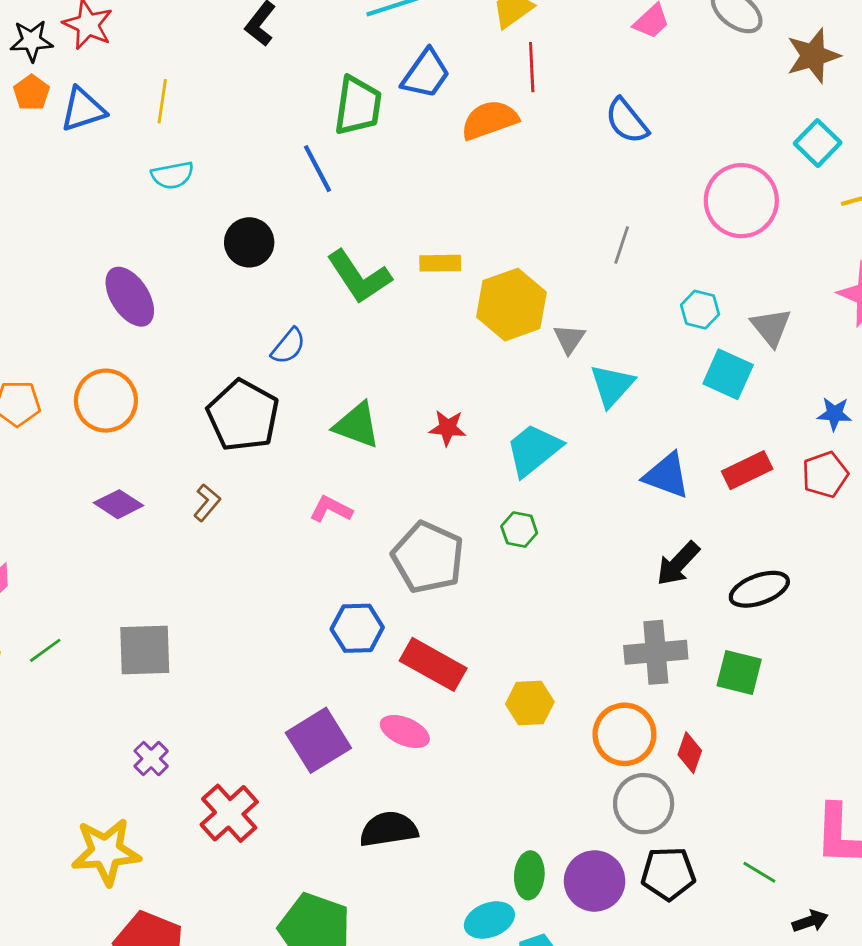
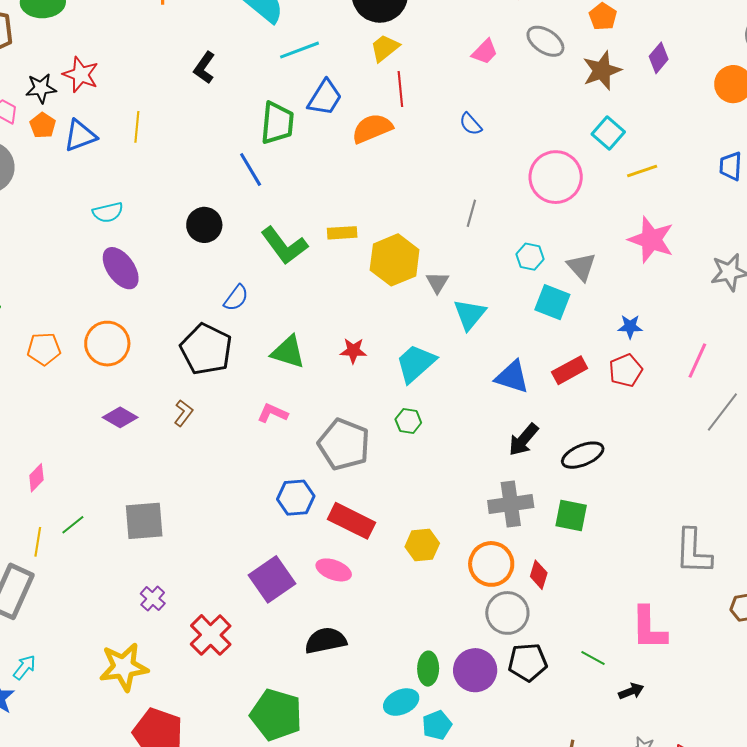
blue semicircle: (627, 121) -> (471, 124), size x0.7
cyan semicircle: (172, 175) -> (108, 212), moved

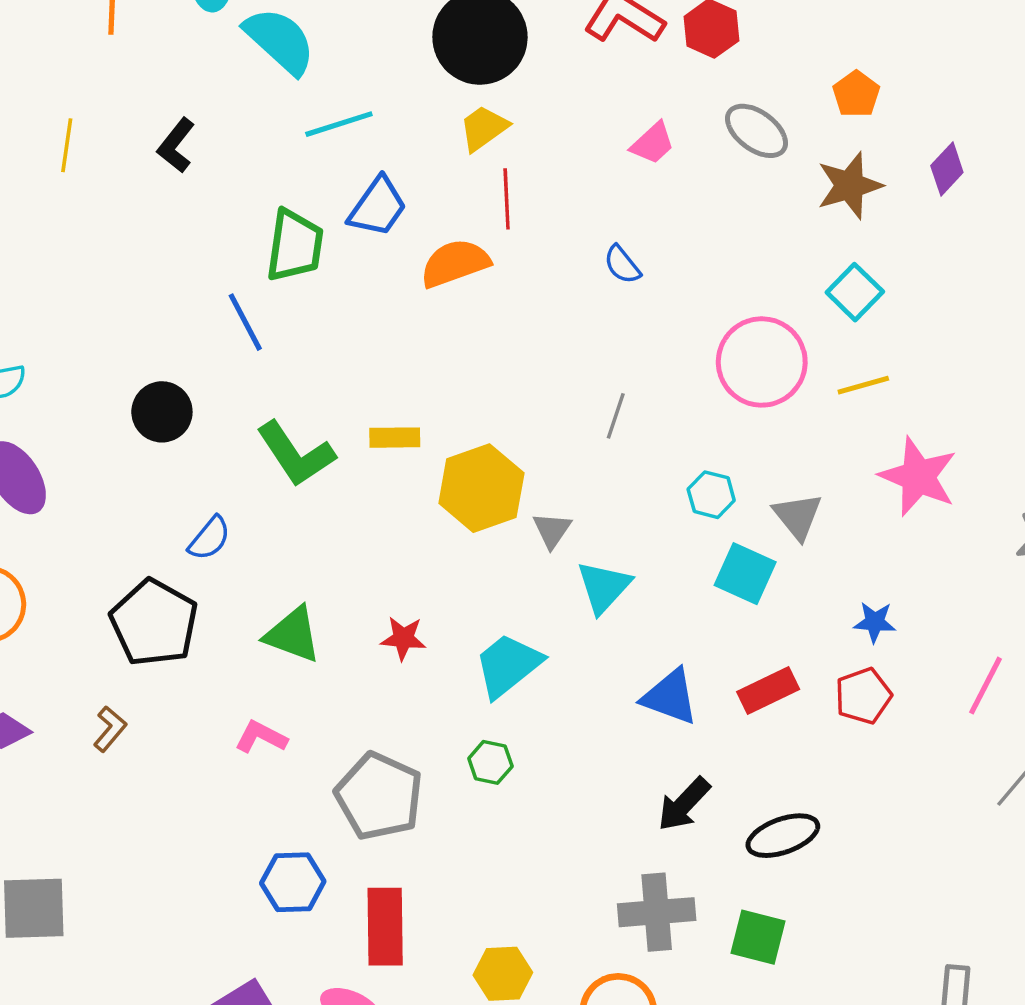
yellow line: (137, 127) -> (67, 145), moved
yellow line: (642, 171) -> (863, 385), moved
red rectangle: (351, 521) -> (385, 927), turned 60

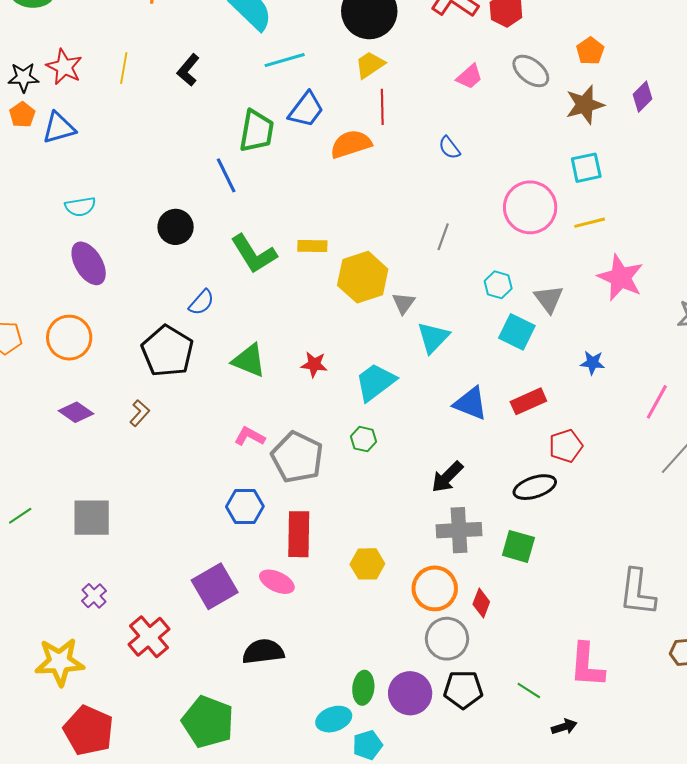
cyan square: (855, 292) -> (586, 168), turned 32
red pentagon: (863, 696) -> (566, 446), moved
pink L-shape: (261, 737) -> (250, 436), moved
black arrow: (684, 804) -> (447, 477), moved

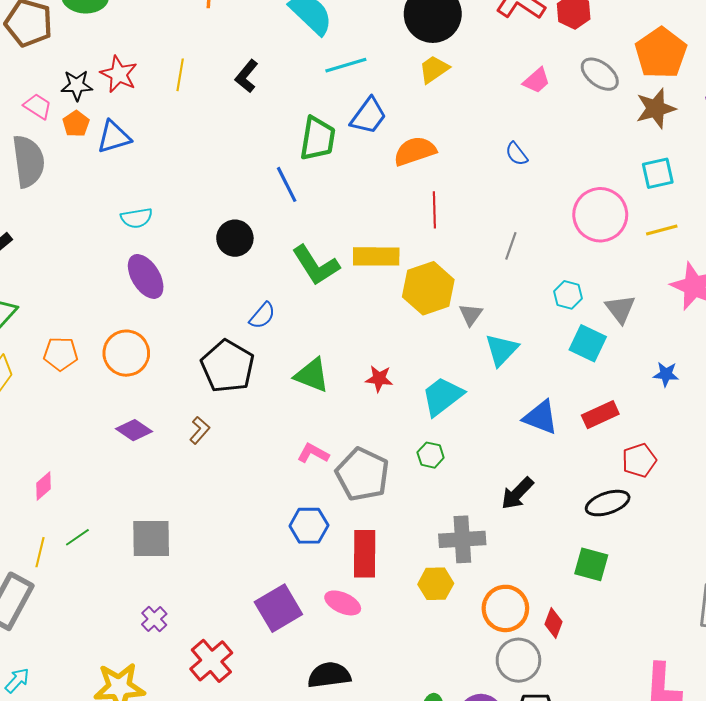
orange pentagon: (590, 51) -> (661, 53), size x1.8
red line: (382, 107) -> (434, 210), moved
yellow rectangle: (312, 246) -> (376, 256), size x1.5
gray cross: (459, 530) -> (462, 539), moved

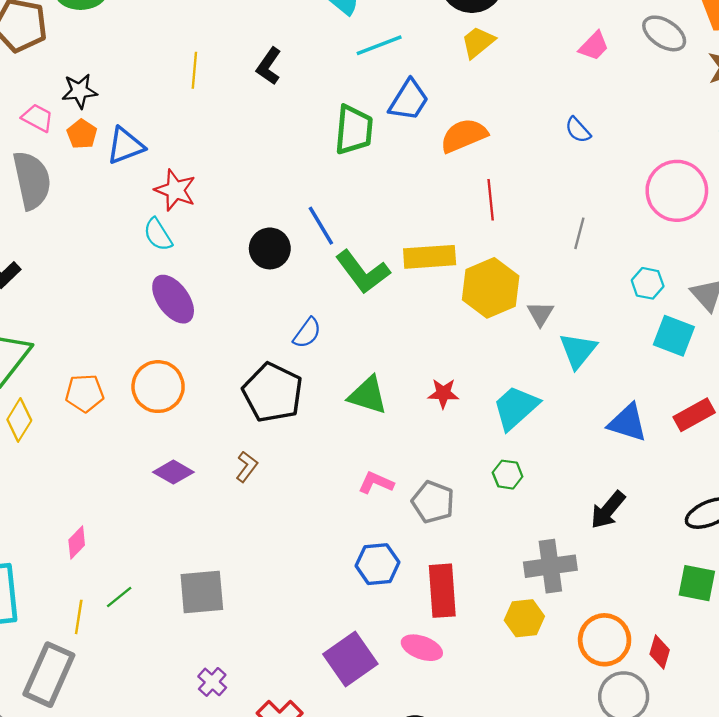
red star: (119, 74) -> (175, 190), moved
blue line: (287, 184) -> (321, 226), moved
cyan semicircle: (137, 218) -> (158, 234), turned 72
gray pentagon: (362, 474) -> (433, 502), size x0.7

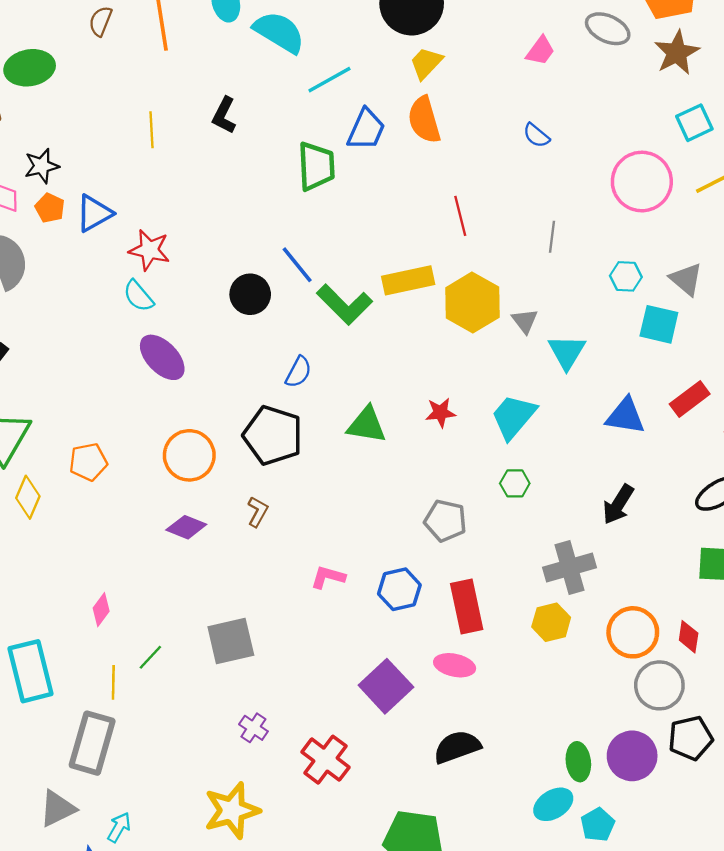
orange semicircle: (464, 136) -> (424, 120), moved, turned -75
orange circle: (158, 387) -> (189, 455), moved
pink L-shape: (376, 483) -> (328, 577), moved

